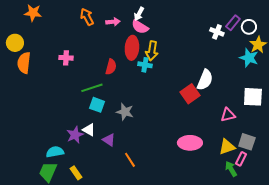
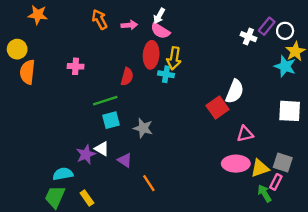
cyan square: (97, 105) -> (111, 120), turned -35
pink triangle: (228, 115) -> (245, 134), moved
pink ellipse: (190, 143) -> (236, 164), moved

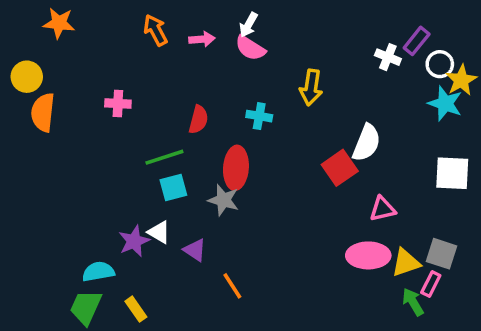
white circle: (285, 31) -> (440, 64), moved
red ellipse: (151, 55) -> (236, 168), moved
yellow arrow: (174, 58) -> (311, 87), moved

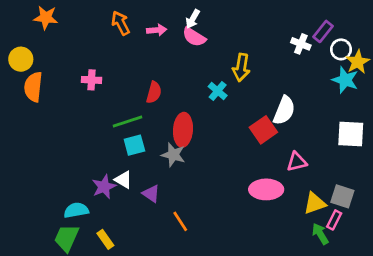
cyan cross: (259, 116) -> (218, 91), moved, turned 30
pink ellipse: (368, 255) -> (266, 189), moved

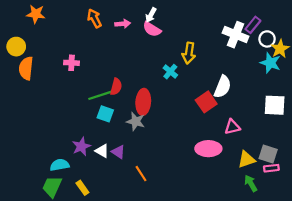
white cross: (301, 44) -> (236, 35), size x1.6
red semicircle: (154, 92) -> (116, 87), moved
cyan square: (134, 145) -> (105, 114), turned 35
white triangle: (123, 180) -> (102, 151), moved
pink rectangle: (334, 220) -> (271, 168), moved, turned 56

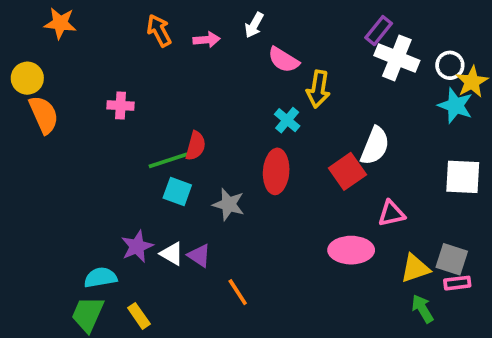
purple rectangle: (253, 25) -> (379, 31), moved
pink semicircle: (152, 29) -> (283, 60), moved
orange semicircle: (26, 68) -> (44, 115), turned 150
red ellipse: (143, 102) -> (276, 171), moved

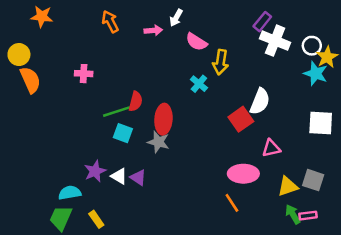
pink arrow: (207, 40) -> (153, 30), moved
red ellipse: (276, 171) -> (163, 119), moved
pink rectangle: (457, 283) -> (308, 216), moved
orange line: (238, 292) -> (232, 203), moved

